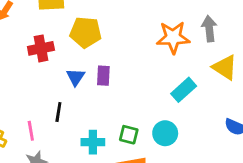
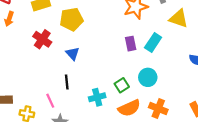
red cross: (41, 48) -> (42, 39), turned -30
purple rectangle: (103, 76) -> (131, 44), moved
green square: (129, 135) -> (122, 85), turned -32

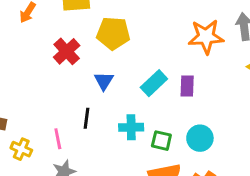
cyan rectangle: (153, 43) -> (154, 83), moved
green square: (122, 85) -> (161, 141), turned 32
cyan cross: (97, 97) -> (131, 127), moved

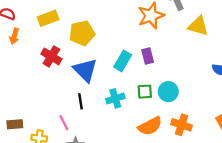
blue triangle: (104, 81) -> (85, 70), size x1.6
green square: (161, 141) -> (145, 92), moved

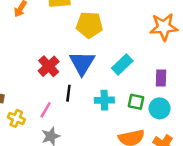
red cross: (51, 56) -> (49, 66), moved
purple rectangle: (148, 56) -> (161, 78), moved
pink line: (64, 123) -> (46, 110), turned 42

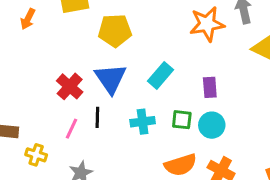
pink line: (46, 110) -> (72, 129), moved

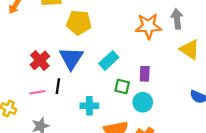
green square: (182, 120) -> (122, 87), moved
cyan cross: (143, 122) -> (89, 106), moved
pink line: (72, 129) -> (37, 92), turned 49

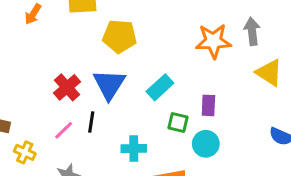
pink line: (37, 92) -> (64, 130), turned -35

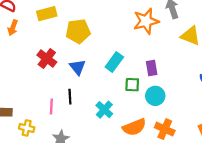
blue triangle: (109, 84) -> (78, 67), size x0.7
red cross: (67, 87) -> (47, 59), moved
pink line: (64, 130) -> (51, 107), turned -32
cyan cross: (134, 149) -> (104, 110), turned -36

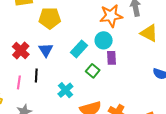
red cross: (47, 59) -> (21, 50), moved
green square: (132, 85) -> (93, 71), turned 32
cyan circle: (155, 96) -> (104, 40), moved

